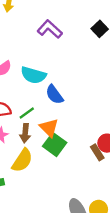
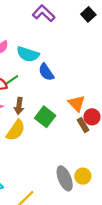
green line: (27, 113) -> (12, 80), moved
orange triangle: (49, 128) -> (77, 103), moved

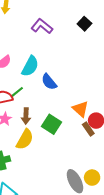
cyan semicircle: (28, 54) -> (30, 66), turned -75

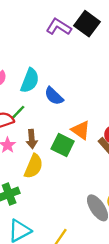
black square: (84, 24) -> (87, 24), size x1.5
purple L-shape: (42, 26) -> (59, 27), moved
orange triangle: (80, 109) -> (81, 130), moved

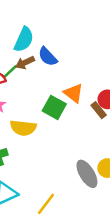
brown arrow: (32, 139) -> (25, 63), moved, turned 66
yellow semicircle: (34, 166) -> (23, 128), turned 70

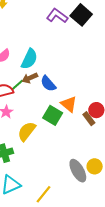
blue semicircle: (48, 57) -> (48, 84), moved
yellow semicircle: (23, 128) -> (27, 131), turned 120

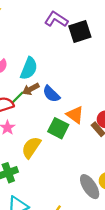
black square: (81, 15) -> (80, 31), moved, turned 35

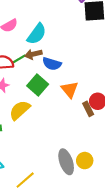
blue semicircle: (51, 94) -> (52, 64), turned -42
green square: (58, 128) -> (38, 85), moved

